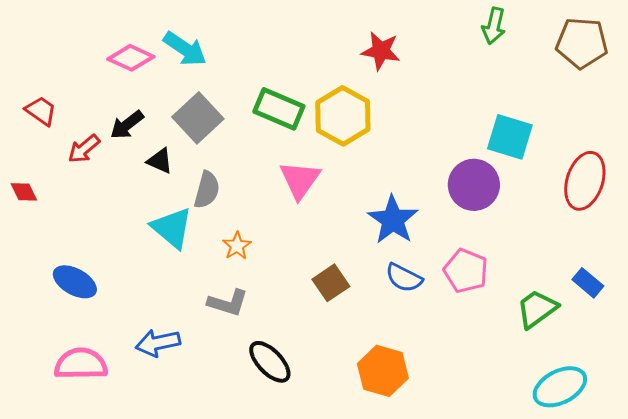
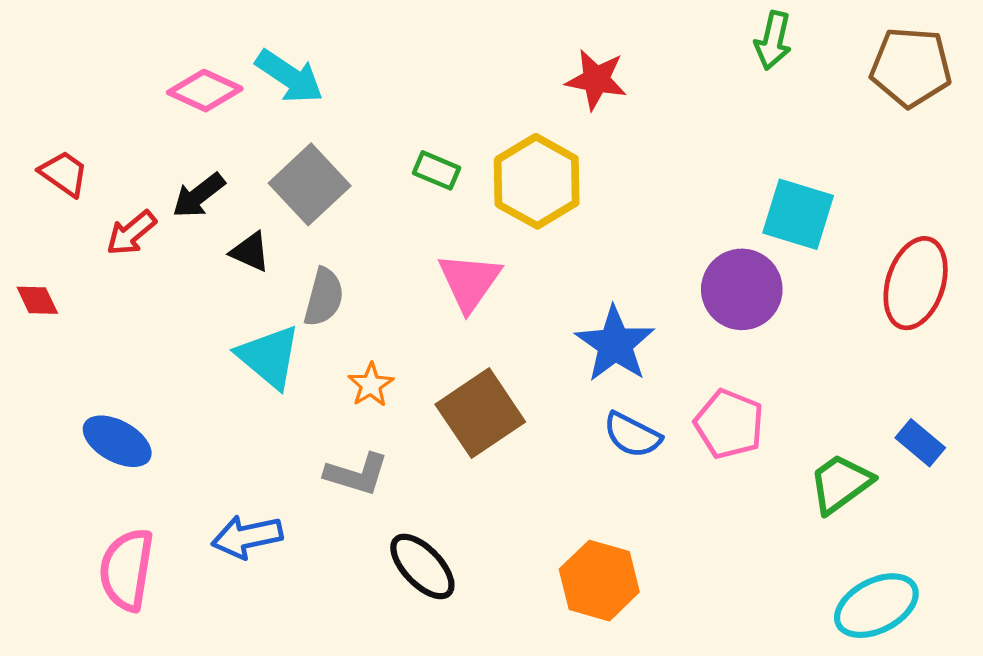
green rectangle: (279, 109) -> (437, 170), size x0.6
brown square: (331, 283) -> (480, 413), moved, size x1.5
pink semicircle: (81, 364) -> (127, 570), turned -80

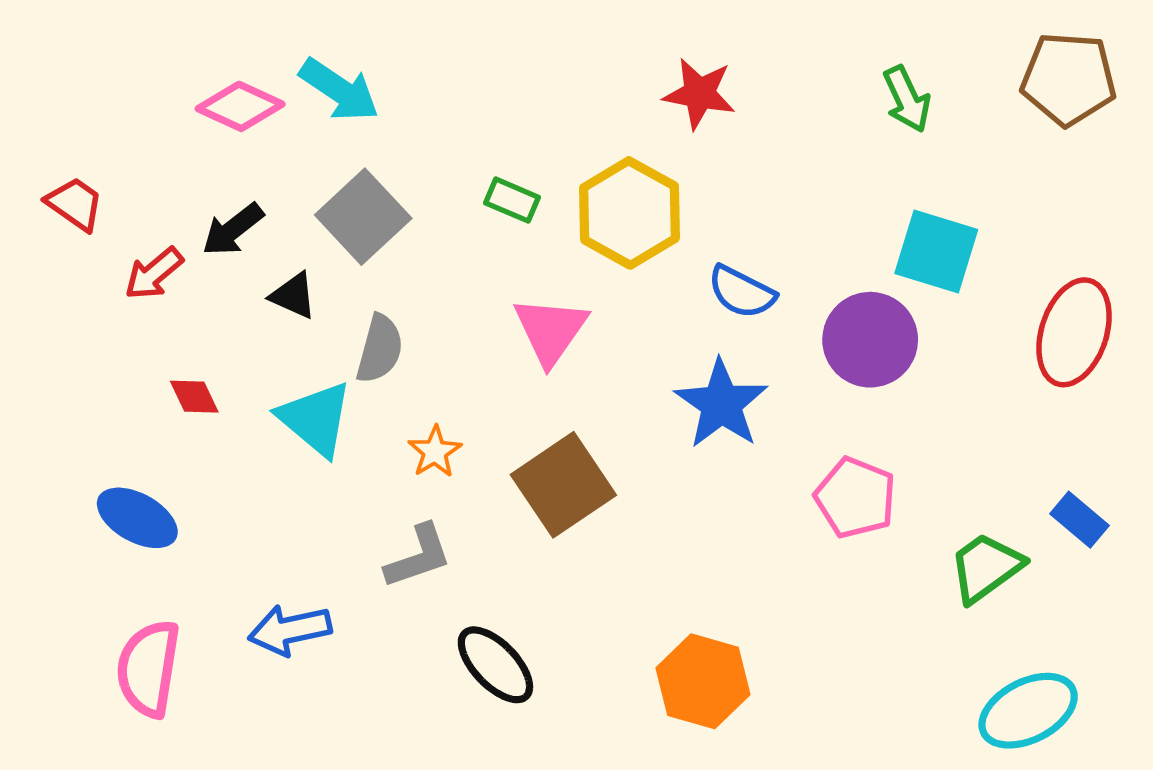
green arrow: (773, 40) -> (907, 99), moved, turned -38
red diamond: (37, 300) -> (194, 397), moved
blue semicircle: (632, 435) -> (742, 292), moved
gray L-shape: (357, 474) -> (418, 556), turned -36

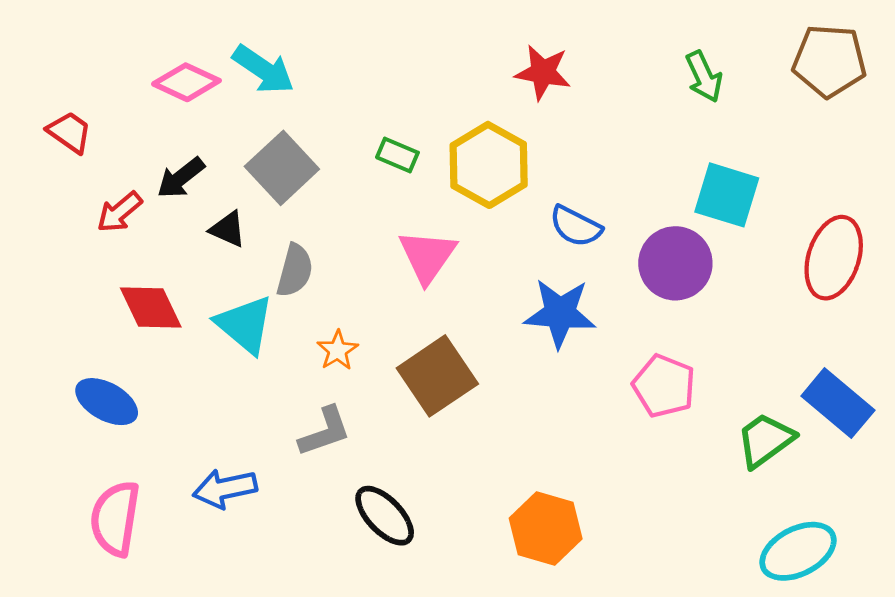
red trapezoid: (75, 204) -> (70, 132), moved
red diamond: (194, 397) -> (151, 308), size x1.6
blue star: (721, 404) -> (560, 313), turned -30
blue rectangle: (1080, 520) -> (838, 403), size x1.6

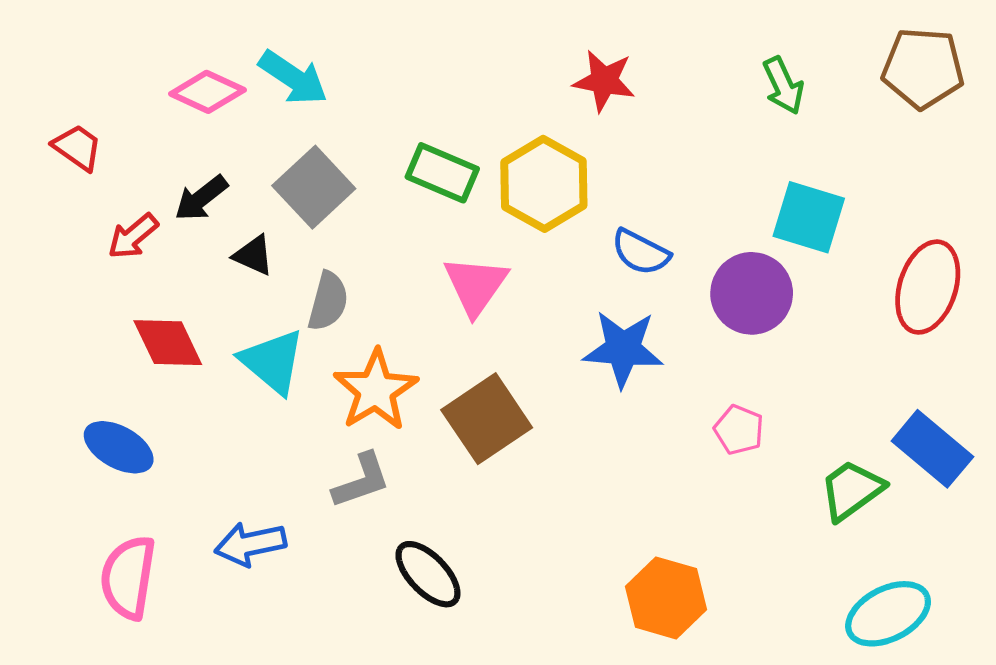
green rectangle: (397, 155) -> (442, 173), size x1.5
orange star: (338, 350) -> (376, 390), size x1.8
pink pentagon: (664, 386) -> (739, 430), size x0.7
orange hexagon: (546, 528) -> (666, 598), moved

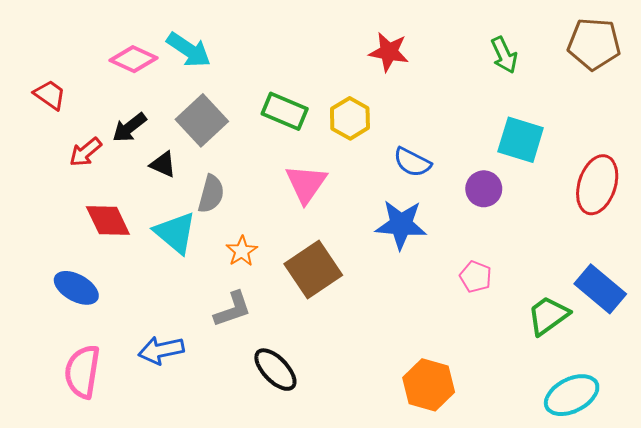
yellow hexagon: (544, 184) -> (350, 118), size x0.7
purple circle: (752, 293) -> (484, 189), size x0.7
orange star: (376, 390) -> (242, 251), size x0.6

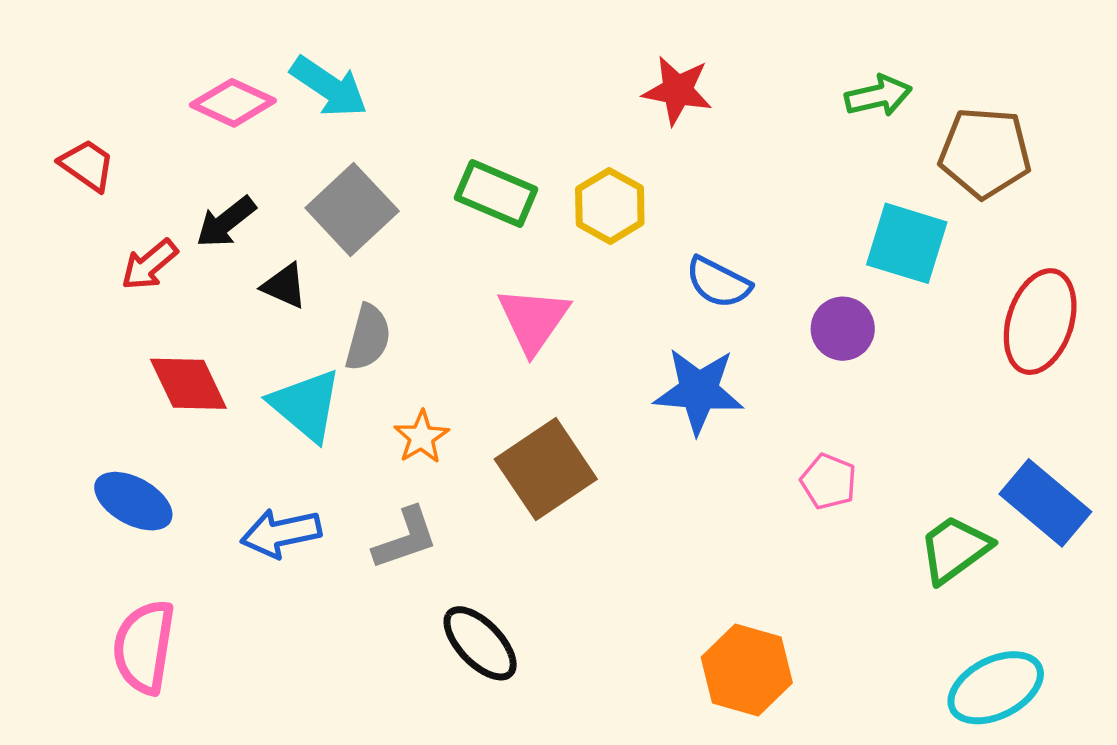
brown pentagon: (594, 44) -> (985, 153), moved
green arrow: (504, 55) -> (878, 96), turned -78
blue arrow: (161, 350) -> (281, 533), moved

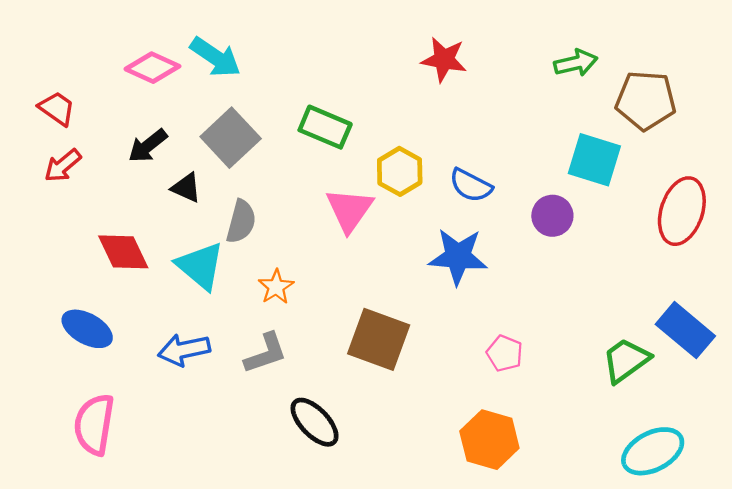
yellow hexagon: (610, 206) -> (400, 171), moved
red arrow: (149, 265) -> (63, 166), moved
brown square: (546, 469) -> (379, 339), moved, turned -36
pink pentagon: (829, 482) -> (505, 353), moved

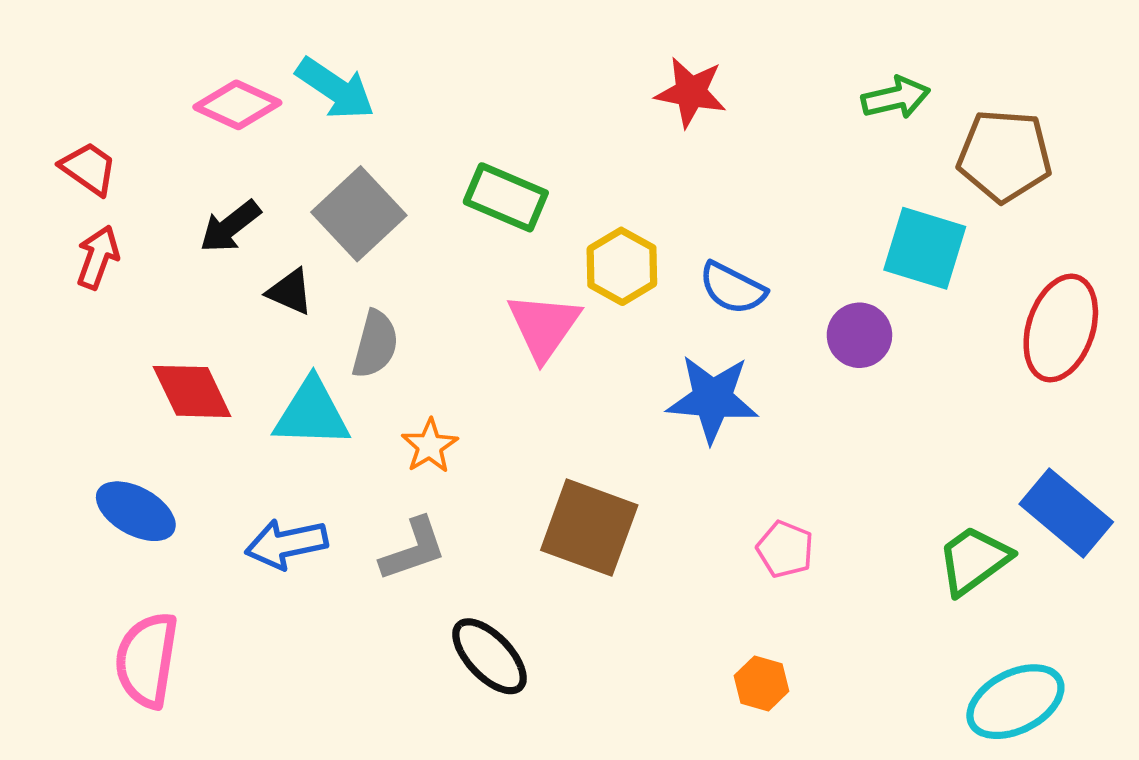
red arrow: (63, 166) -> (98, 257), turned 150
cyan triangle: (200, 266) -> (312, 413), turned -38
orange hexagon: (489, 440) -> (762, 683), size x0.6

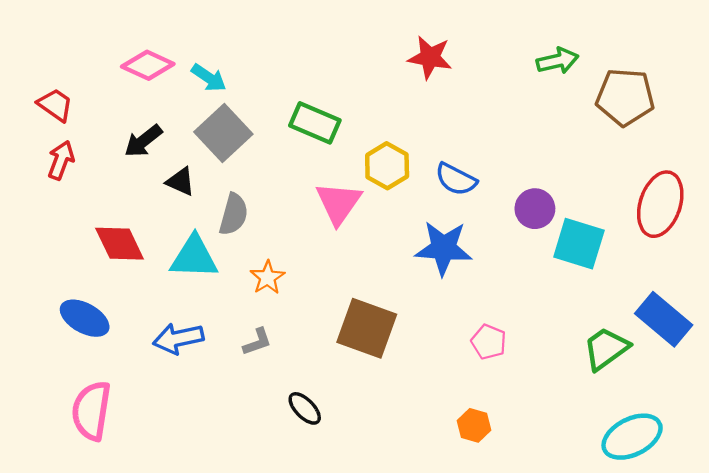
cyan arrow: (335, 89) -> (209, 78), moved, size x0.7
cyan square: (925, 248) -> (579, 244), moved
gray L-shape: (413, 549) -> (257, 342), size x0.7
black ellipse: (489, 656) -> (305, 408), size x0.7

